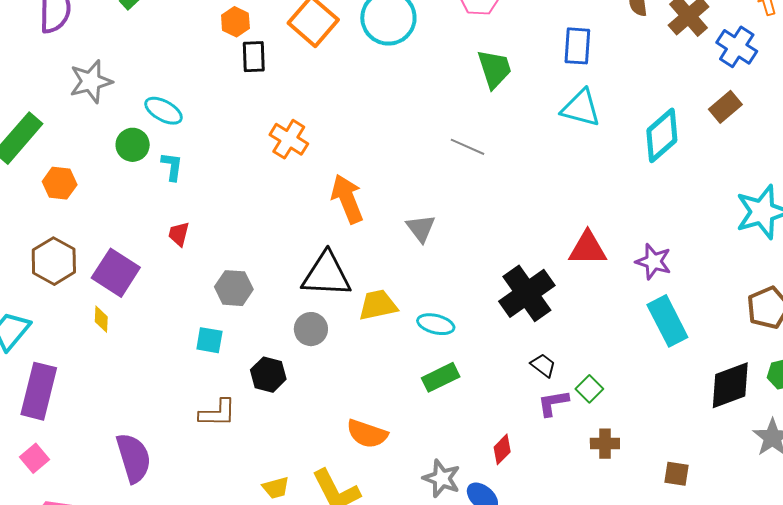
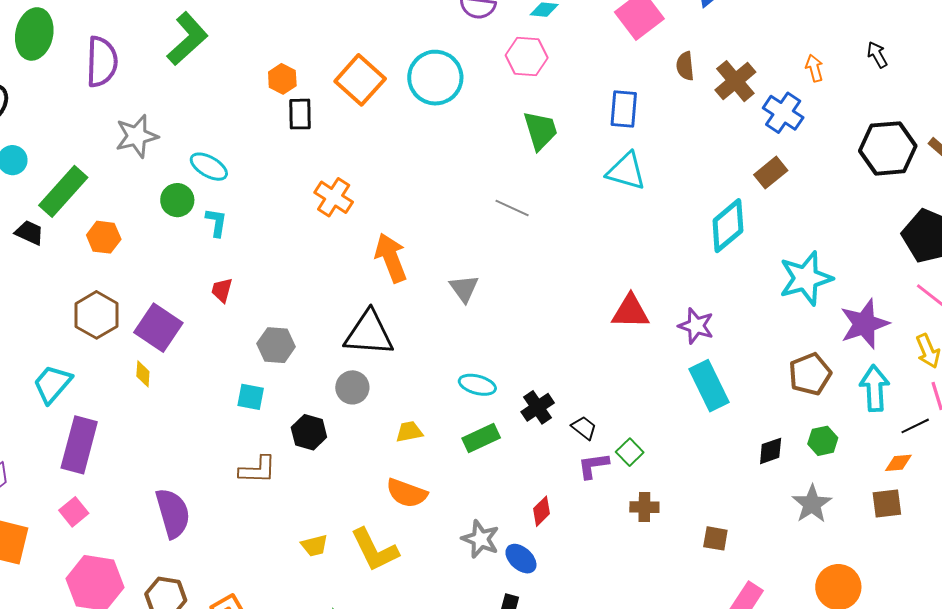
cyan diamond: (662, 135) -> (728, 226), moved
black cross: (527, 293) -> (538, 407), moved, size x0.6
yellow trapezoid: (378, 305) -> (409, 432), moved, size x0.7
black diamond: (730, 385) -> (771, 451), size x0.6

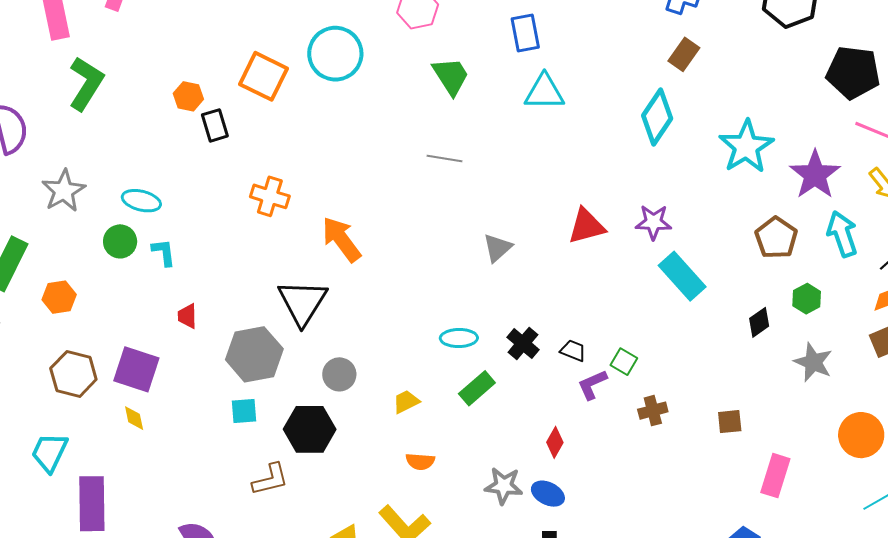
gray triangle: (464, 289) -> (497, 248), moved, turned 40
black triangle: (369, 333) -> (303, 302), moved, turned -46
gray hexagon: (276, 345) -> (254, 354), size x1.5
black hexagon: (309, 432) -> (310, 429), size x1.4
orange semicircle: (407, 493) -> (420, 461), size x0.7

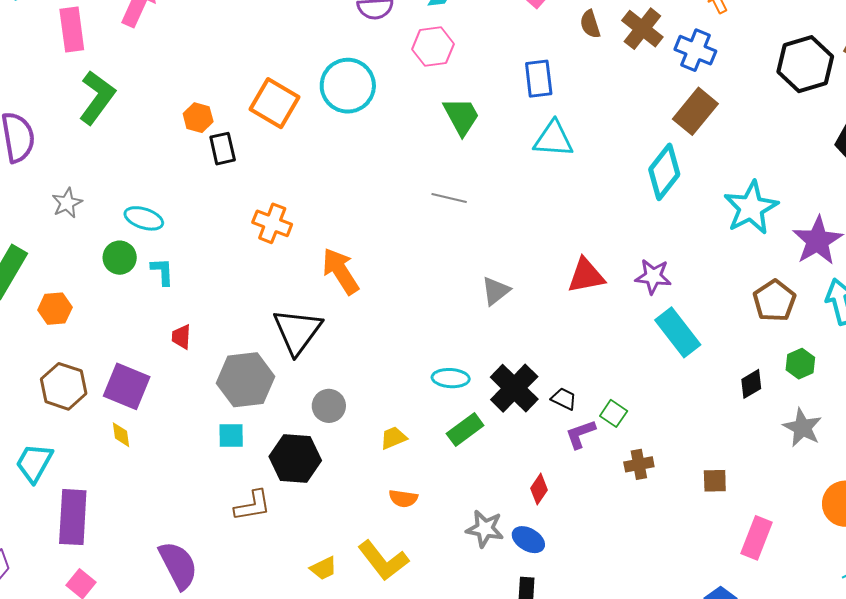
brown rectangle: (684, 54) -> (695, 111), size x1.4
gray star: (64, 191) -> (67, 203), size x0.7
black cross: (523, 343) -> (514, 388), size x1.5

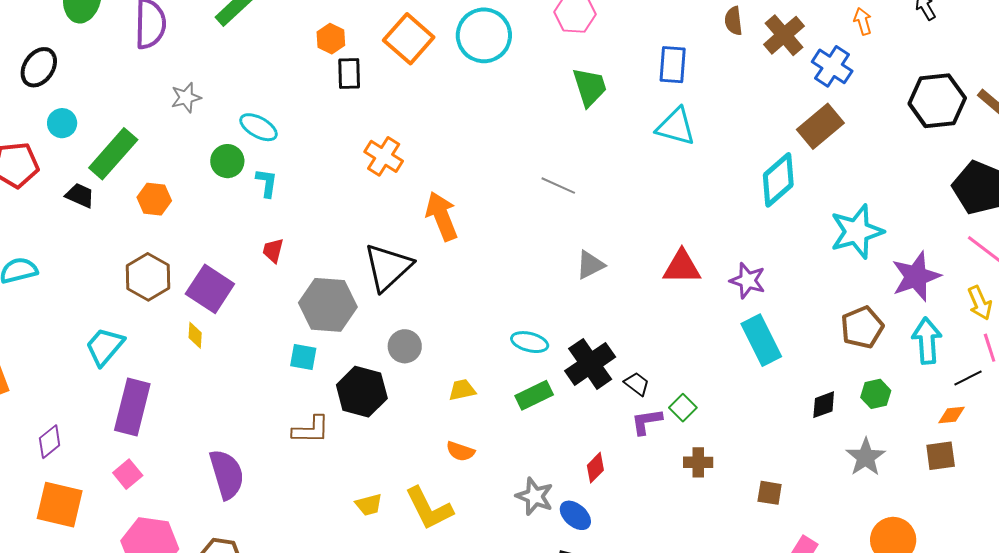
gray line: (449, 198) -> (558, 186), moved

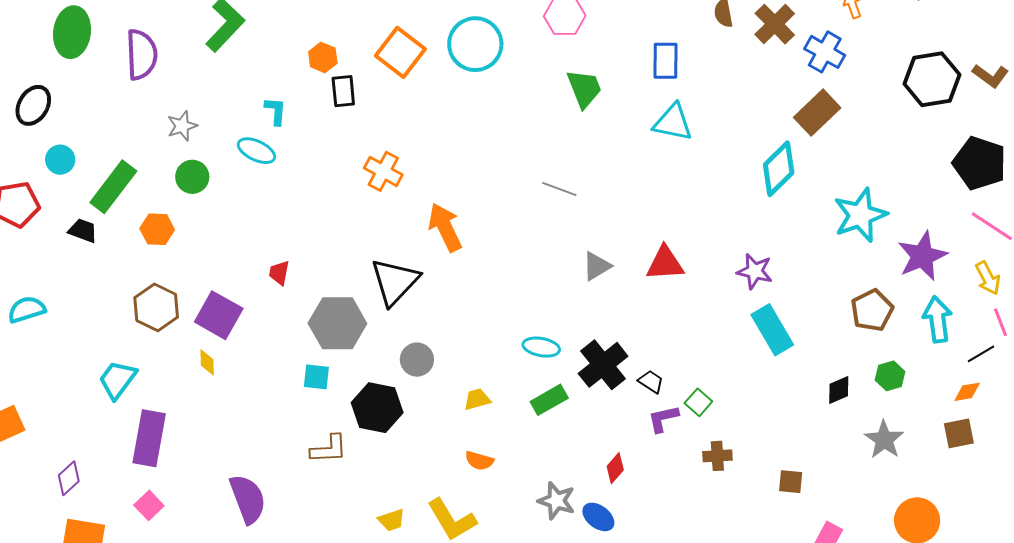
green circle: (227, 161) -> (192, 177), moved
cyan L-shape: (267, 183) -> (276, 111), moved
red triangle: (682, 267) -> (665, 263), moved

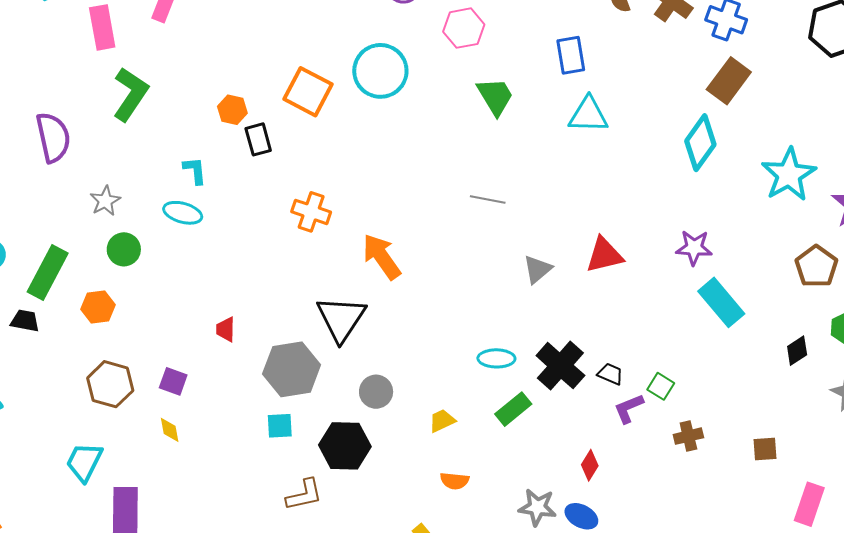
purple square: (219, 315) -> (173, 381), size x0.6

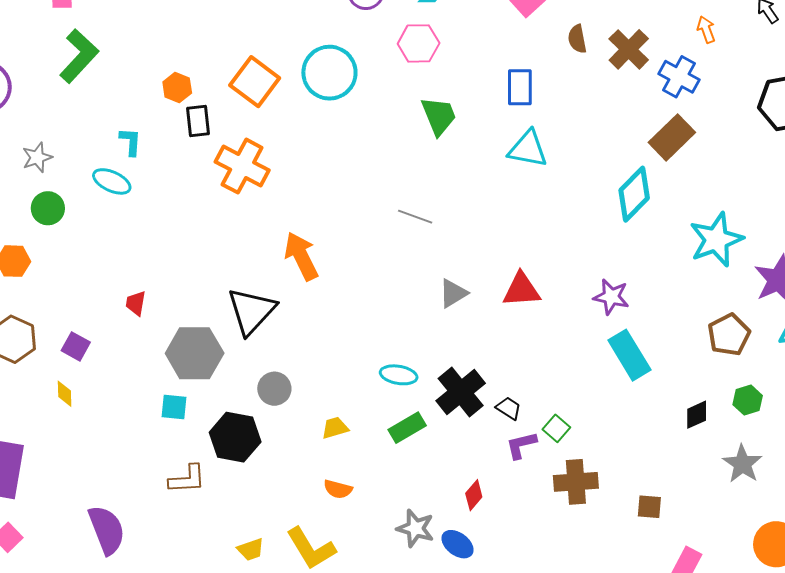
orange cross: (311, 212) -> (242, 166), moved, size x1.4
brown cross: (688, 436) -> (576, 482), size x1.5

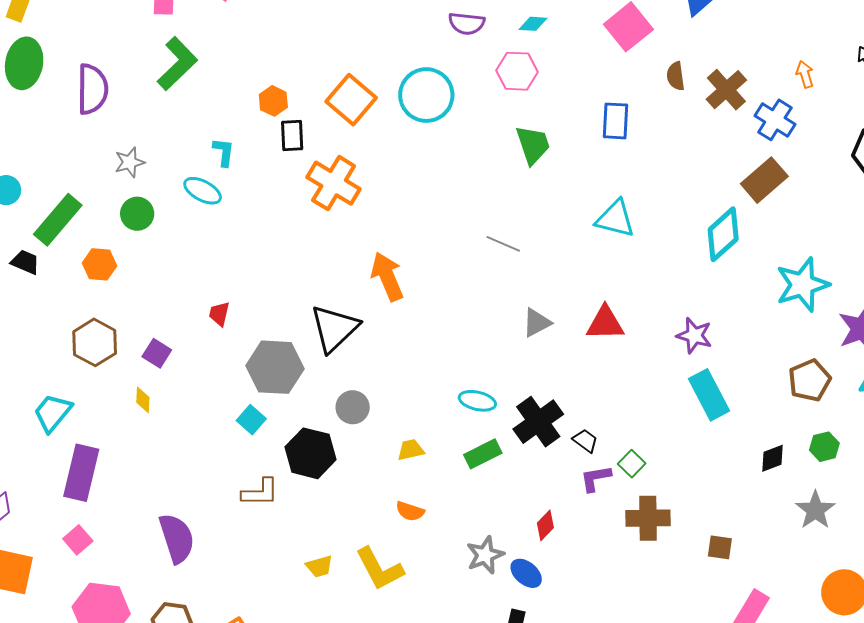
cyan triangle: (528, 149) -> (615, 219), moved
cyan square: (174, 407) -> (251, 420), turned 32
gray star: (415, 528) -> (485, 555), turned 30

